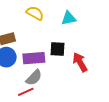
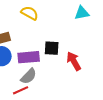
cyan triangle: (69, 18) -> (82, 13), moved

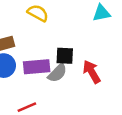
gray semicircle: (29, 76) -> (57, 73), moved

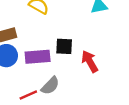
gray semicircle: (57, 73) -> (50, 86), moved

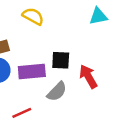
gray semicircle: (50, 86) -> (57, 92), moved

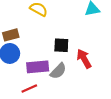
purple rectangle: (32, 71) -> (38, 67), moved

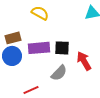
purple rectangle: (38, 67) -> (39, 48), moved

